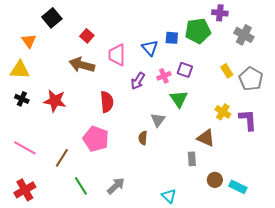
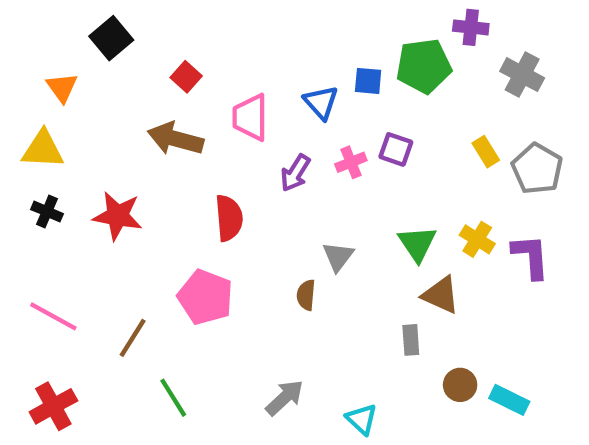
green triangle: (179, 99) -> (417, 244), moved
gray arrow: (116, 186) -> (285, 398), moved

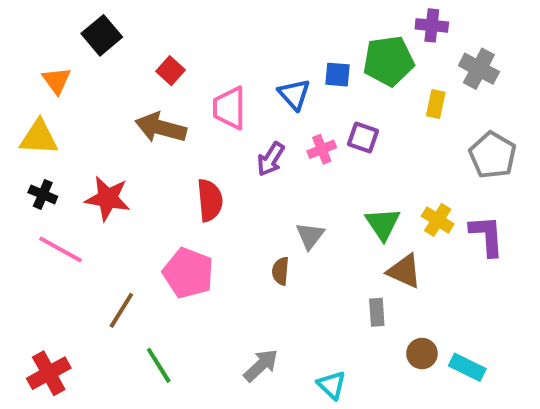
yellow rectangle: (486, 152) -> (436, 104), moved, turned 44
pink line: (53, 316) -> (61, 249), moved

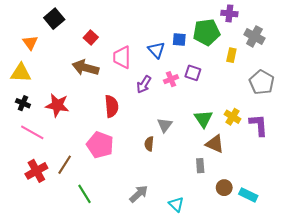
red cross: (49, 373) -> (36, 171), moved

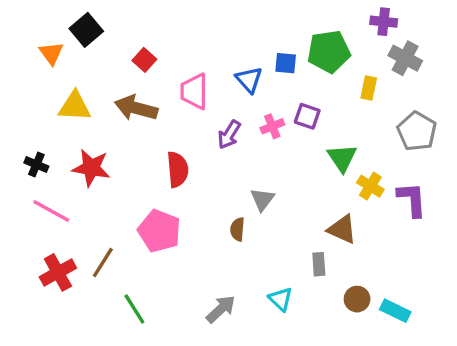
purple cross: (229, 13) -> (384, 22), moved
orange triangle: (30, 43) -> (51, 53), moved
yellow triangle: (21, 73) -> (75, 106), moved
green triangle: (203, 119) -> (342, 158), moved
cyan triangle: (176, 204) -> (281, 299), moved

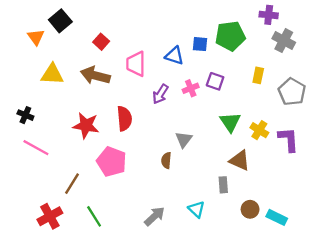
blue triangle: (249, 80) -> (174, 56), turned -30
yellow rectangle: (369, 88) -> (258, 75), moved
green triangle: (342, 158) -> (230, 122), moved
red star: (91, 168) -> (86, 126), moved
red cross: (58, 272) -> (50, 216), moved

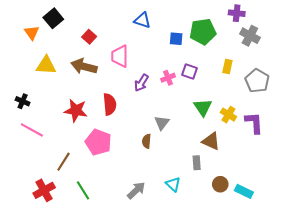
blue triangle: (174, 56) -> (142, 20), moved

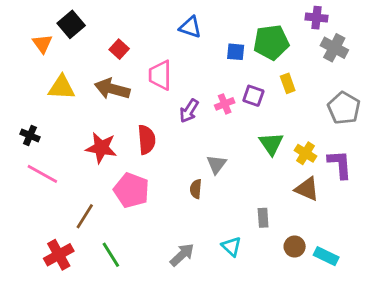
yellow rectangle: (227, 66) -> (288, 83), moved, turned -32
brown triangle: (211, 141) -> (307, 189), moved

